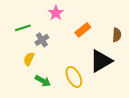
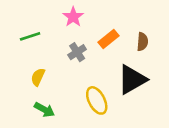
brown semicircle: (117, 35) -> (142, 42), moved
gray cross: (42, 40) -> (77, 52), moved
green arrow: (43, 81) -> (44, 110), moved

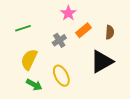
pink star: (73, 17) -> (68, 13), moved
yellow semicircle: (38, 77) -> (29, 59), size x1.5
yellow ellipse: (97, 100) -> (61, 76), moved

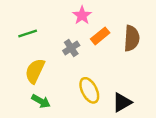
brown semicircle: (110, 32) -> (132, 38), size x1.5
black triangle: (102, 62) -> (122, 102), moved, size x0.7
yellow ellipse: (61, 76) -> (89, 90), moved

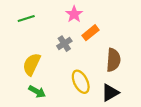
green line: (28, 34) -> (26, 18), moved
brown semicircle: (132, 38) -> (113, 60), moved

